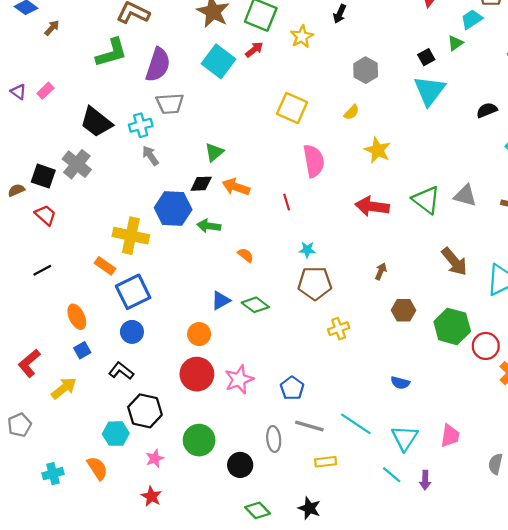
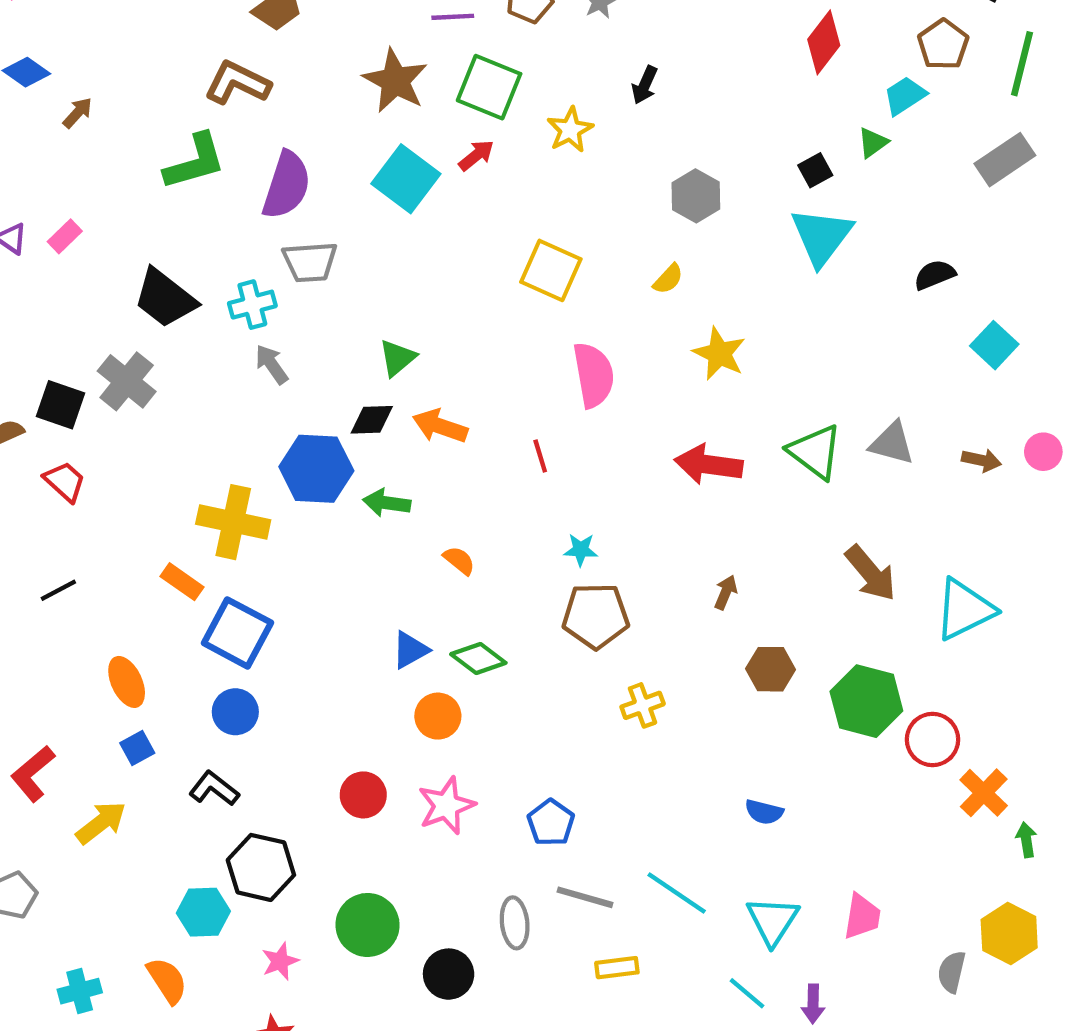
blue square: (133, 292) -> (237, 633), turned -36
orange circle: (199, 334) -> (438, 716), moved
red circle: (197, 374) -> (363, 795), size x0.7

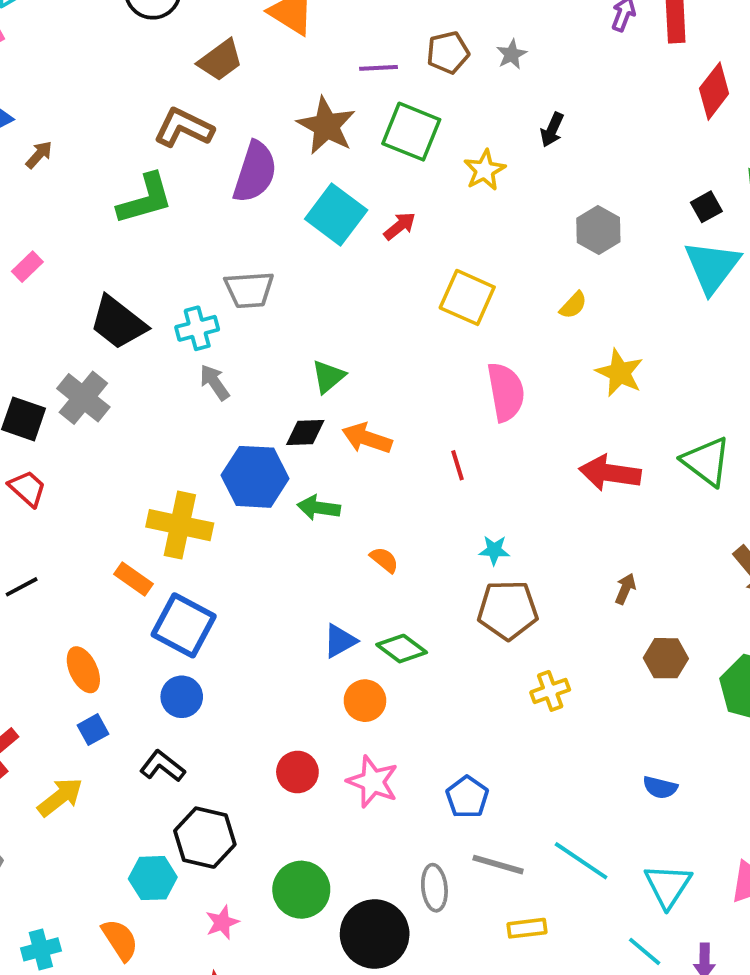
red arrow: (476, 155) -> (400, 226), moved
purple semicircle: (286, 185) -> (255, 172), moved
pink star: (446, 806) -> (373, 782), turned -30
black circle: (449, 974) -> (375, 934), size x1.5

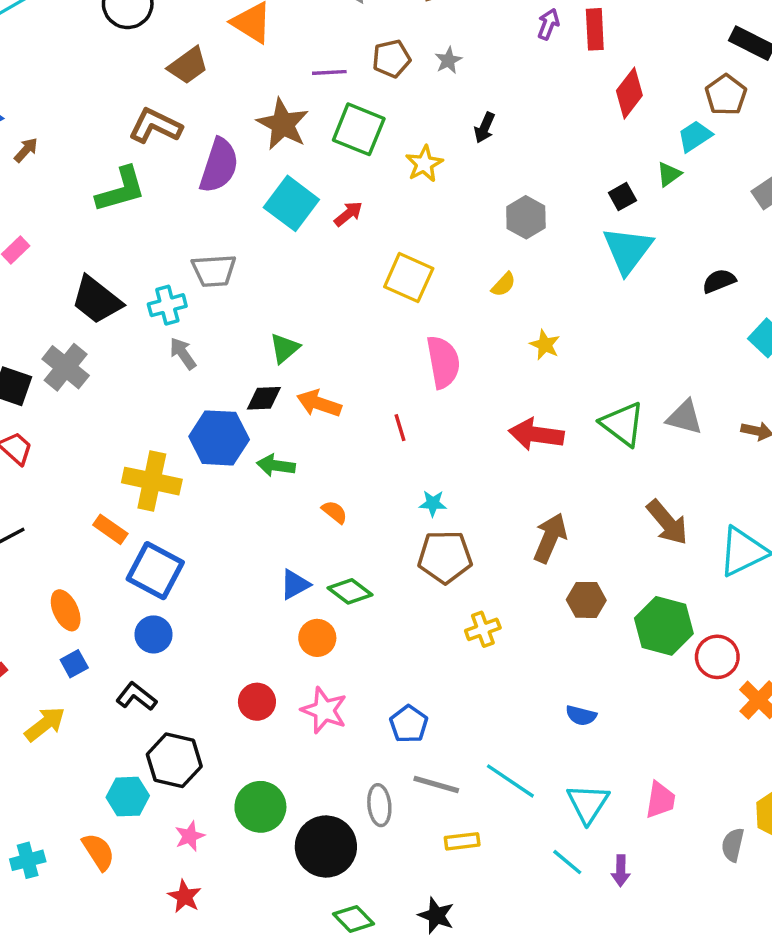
yellow star: (620, 373) -> (545, 345), size x0.7
brown arrow: (625, 589) -> (550, 538), size x1.8

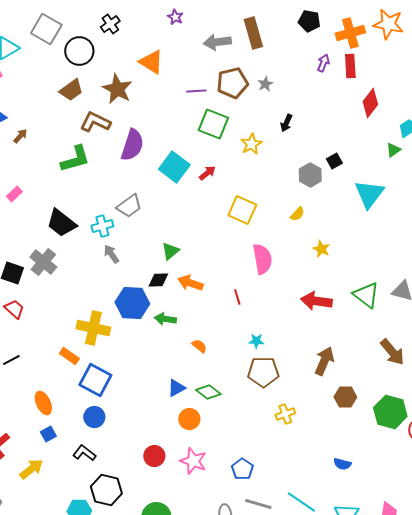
brown pentagon: (391, 59) -> (232, 83), size x1.4
brown trapezoid: (188, 66) -> (71, 90), moved
brown star: (283, 124) -> (117, 89), moved
black square: (622, 197) -> (334, 161), moved
gray trapezoid: (214, 271) -> (129, 206), turned -32

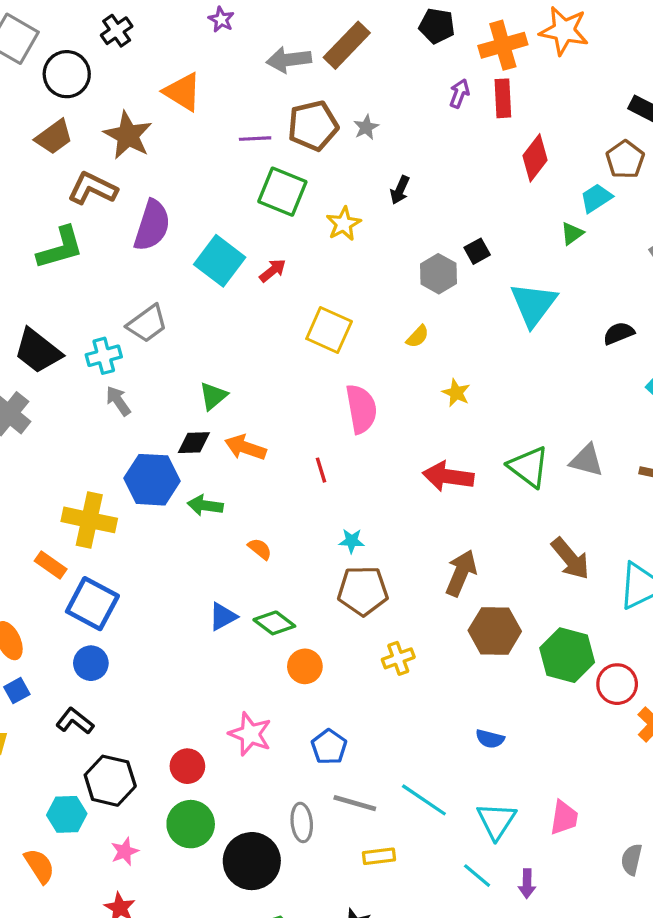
brown rectangle: (253, 33) -> (347, 45), turned 60
brown hexagon: (345, 397) -> (495, 631), size x1.4
orange circle: (189, 419) -> (305, 666), moved
red circle: (154, 456) -> (187, 766), moved

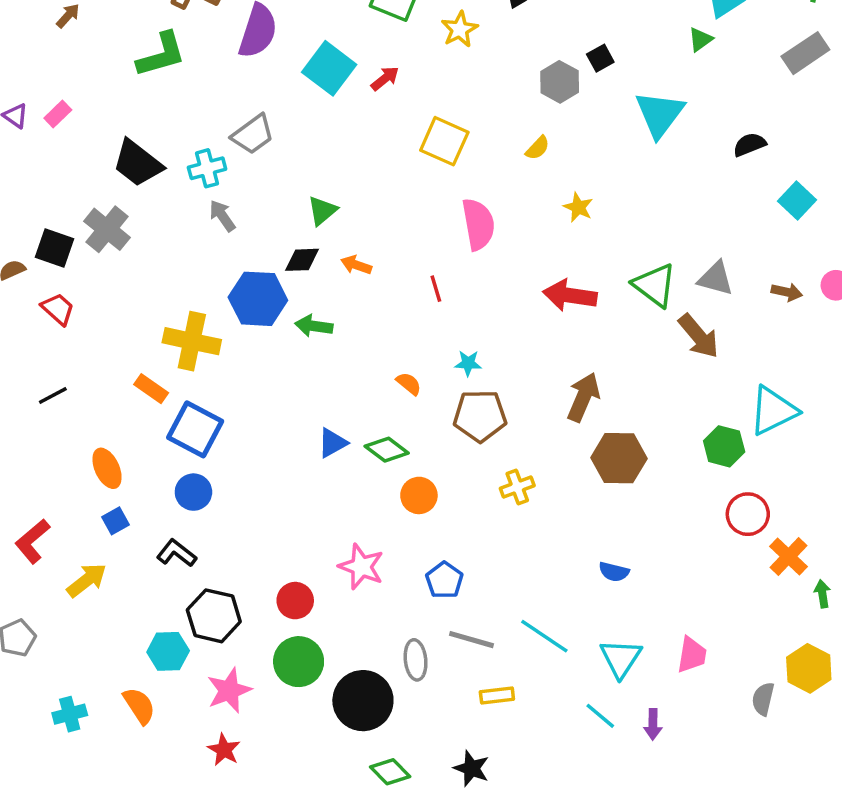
orange arrow: (245, 448) -> (356, 265), size x0.7
orange semicircle: (260, 549) -> (409, 384), moved
brown arrow: (570, 559) -> (699, 336), moved
green hexagon: (567, 655) -> (724, 446), moved, size x0.7
pink star: (125, 851) -> (229, 690), size x1.5

